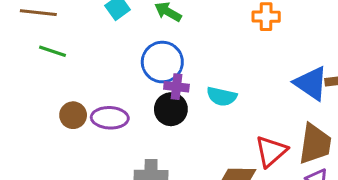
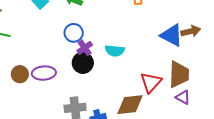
blue circle: (162, 62) -> (74, 33), size x0.7
purple cross: (176, 87) -> (85, 48), turned -35

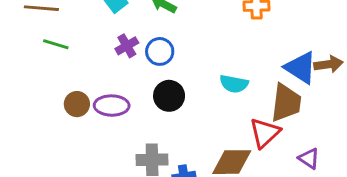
purple cross: (85, 48) -> (127, 46), moved
cyan semicircle: (115, 51) -> (234, 84), moved
brown trapezoid: (179, 74) -> (286, 103), moved

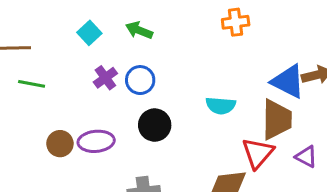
purple triangle: (309, 158) -> (306, 157), moved

